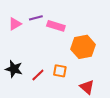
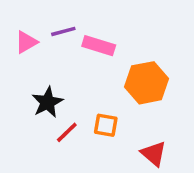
black star: (14, 69) -> (47, 102), moved, turned 30

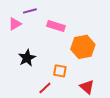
purple line: (63, 31) -> (30, 11), moved
red line: (67, 132) -> (45, 88), moved

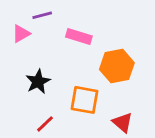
orange square: (60, 71) -> (84, 100), size x1.5
red line: (45, 88) -> (45, 124), moved

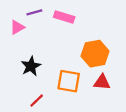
pink rectangle: (79, 36) -> (64, 17), moved
red triangle: (123, 122) -> (102, 82), moved, turned -36

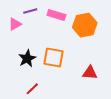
orange hexagon: (95, 54) -> (85, 25), moved
orange square: (69, 81) -> (53, 57), moved

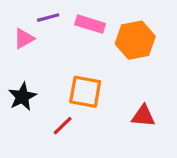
black star: (27, 59) -> (22, 97), moved
red line: (32, 89) -> (63, 126), moved

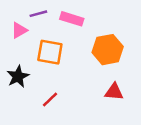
orange hexagon: (135, 40) -> (108, 50), moved
orange square: (85, 92) -> (50, 52), moved

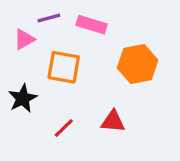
red triangle: (114, 92) -> (113, 121), moved

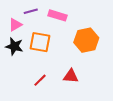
black star: (23, 98) -> (14, 46), moved, turned -30

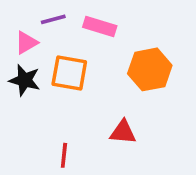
red line: (40, 80) -> (64, 155), moved, turned -40

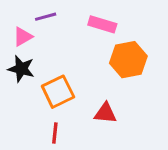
pink rectangle: (100, 27) -> (102, 24), moved
orange square: (69, 73) -> (58, 92), moved, turned -36

